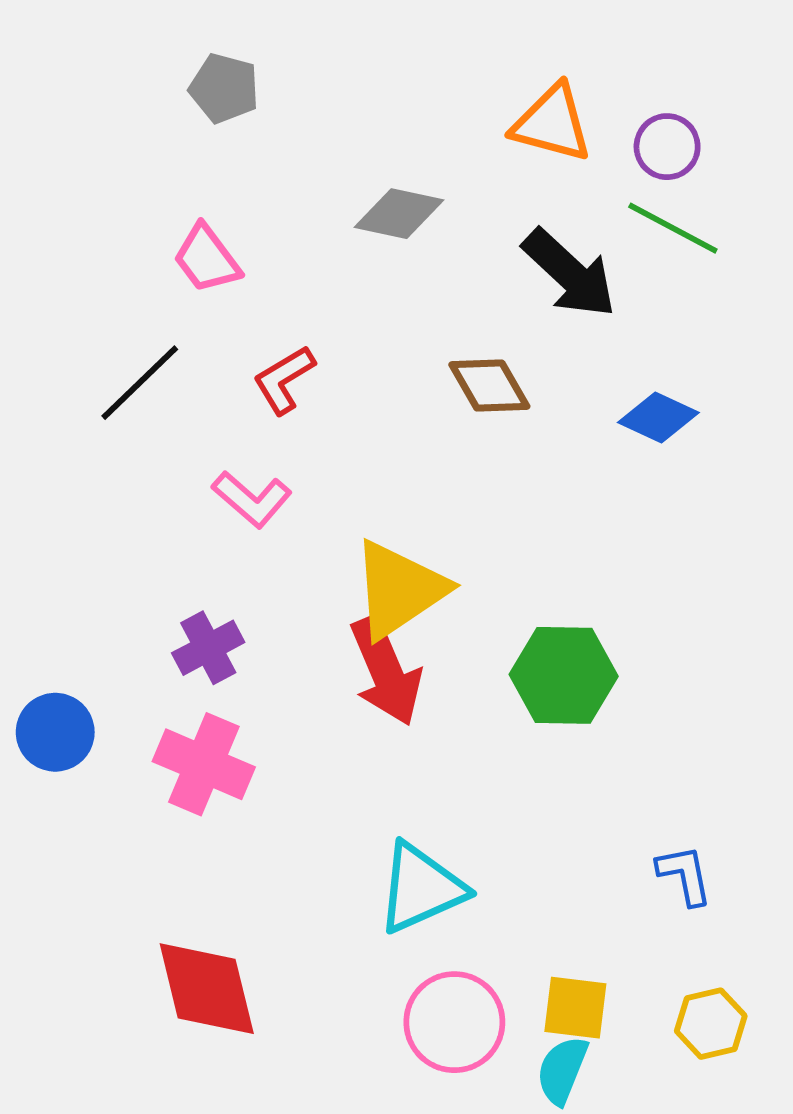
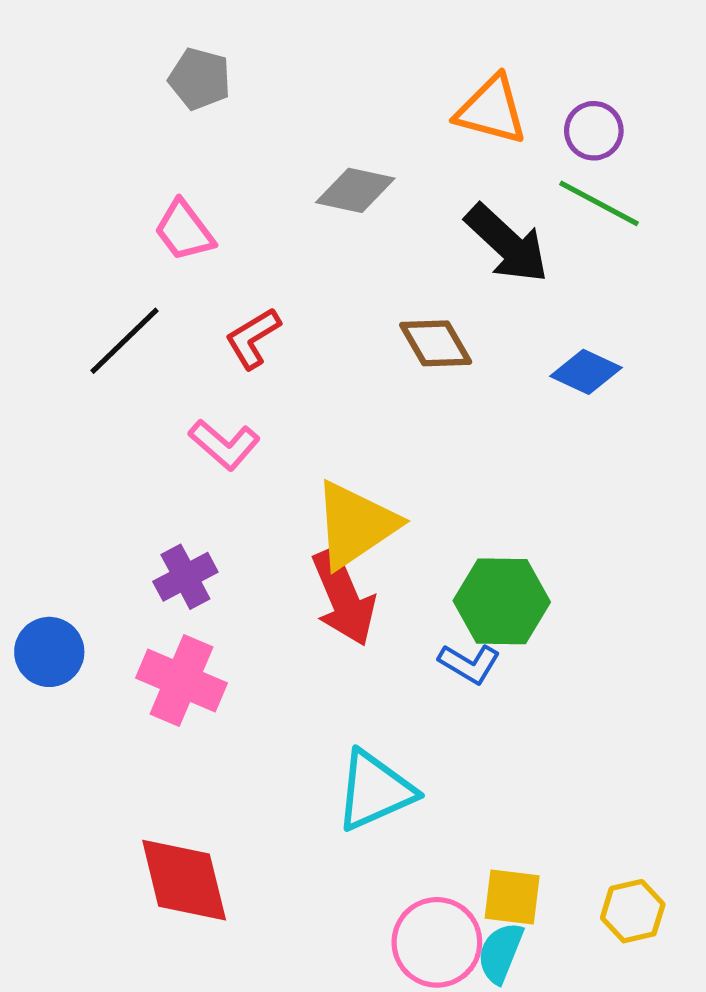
blue L-shape: (685, 875) -> (469, 664), moved, turned 132
pink circle: (454, 1022) -> (437, 942), moved

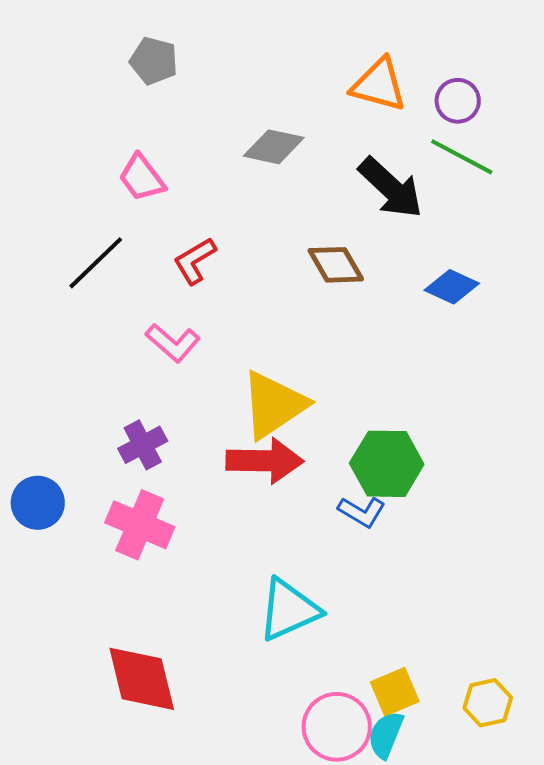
red arrow: (344, 597) -> (265, 461), turned -66
yellow square: (512, 897) -> (395, 692), turned -30

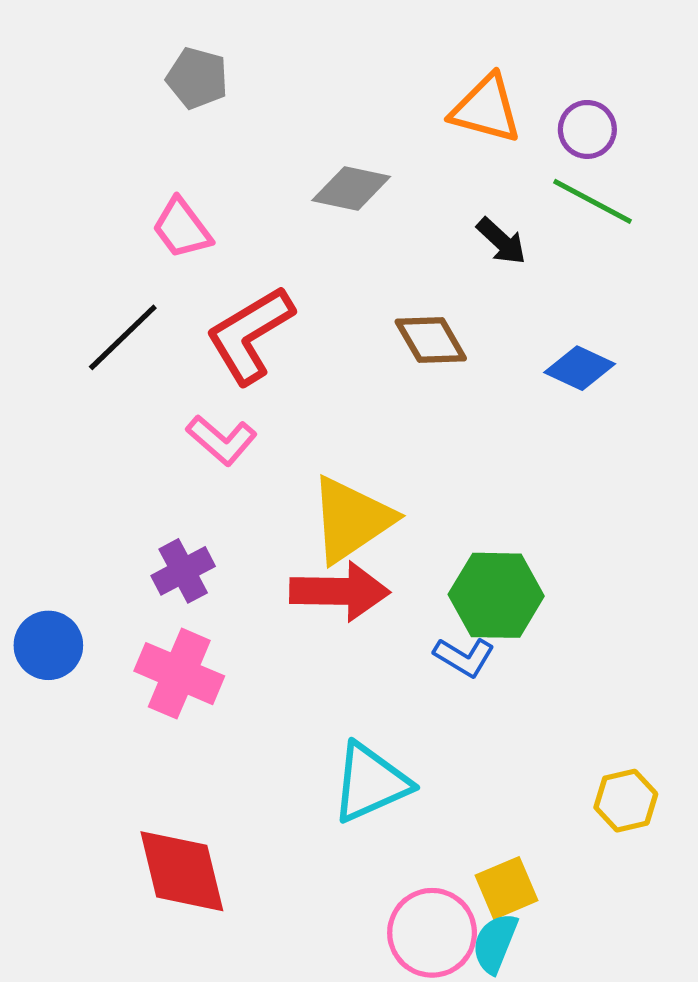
black arrow: (391, 188) -> (501, 241), size x0.6
red L-shape: (195, 261) -> (250, 335), size x1.6
yellow hexagon: (488, 703) -> (626, 801), moved

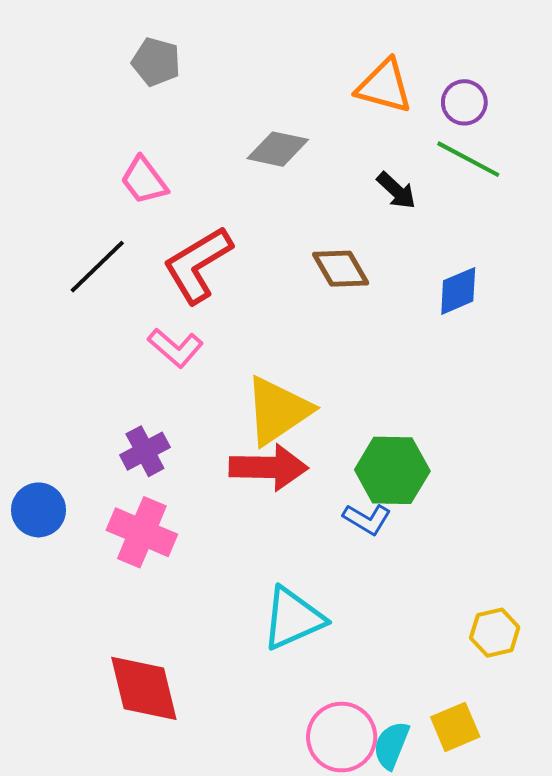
blue diamond: (580, 368) -> (458, 291), turned -48
yellow square: (506, 888) -> (455, 727), moved

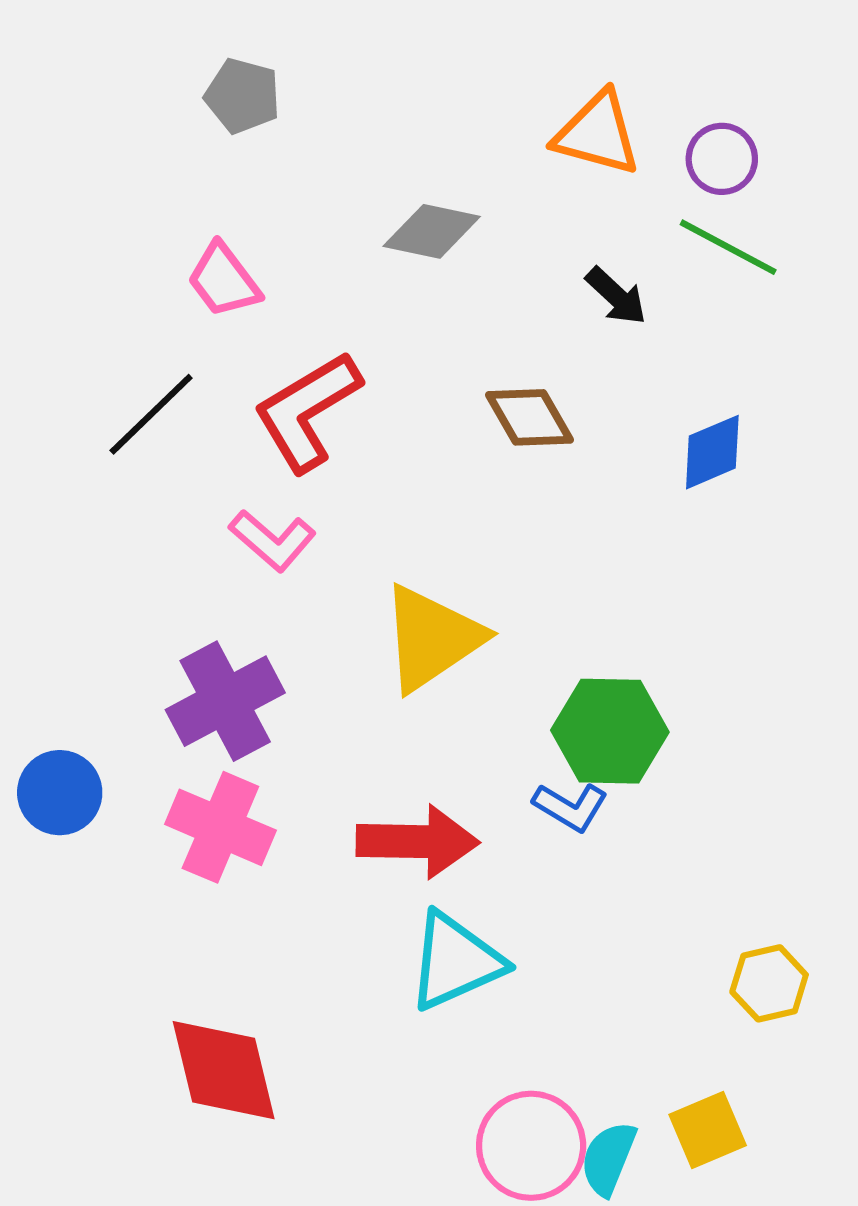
purple cross: (145, 451) -> (225, 701), size x1.5
red arrow: (269, 467) -> (418, 841), moved

